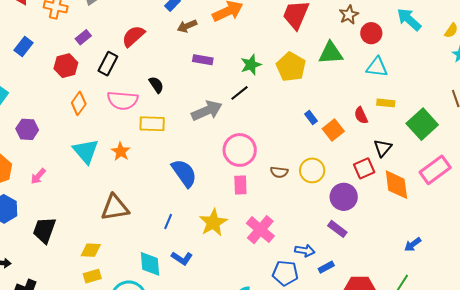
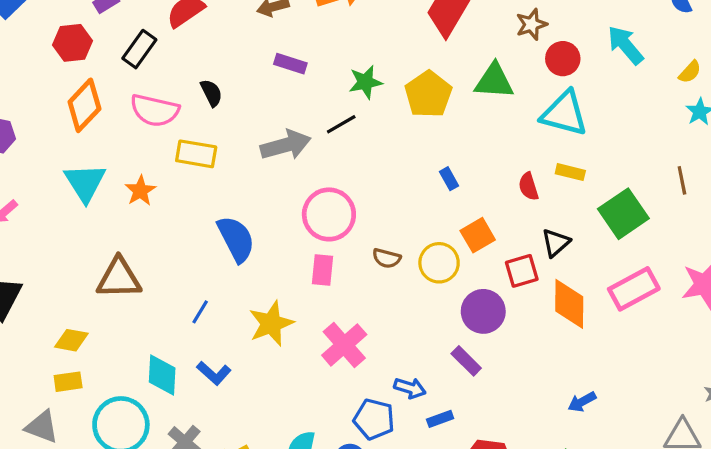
cyan triangle: (377, 67) -> (564, 113), size x1.4
orange diamond: (79, 103) -> (84, 105), size x1.4
orange square: (333, 130) -> (478, 235), moved

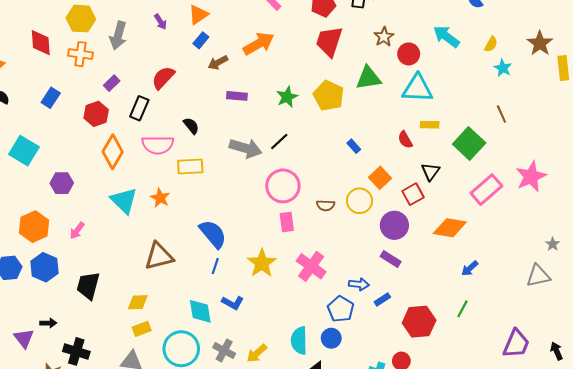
black line: (341, 124) -> (279, 142), moved
gray arrow: (286, 145) -> (246, 148), turned 44
blue semicircle: (236, 239) -> (213, 234), moved
orange diamond: (569, 304) -> (450, 228), moved, turned -68
blue pentagon: (374, 419) -> (341, 309), turned 30

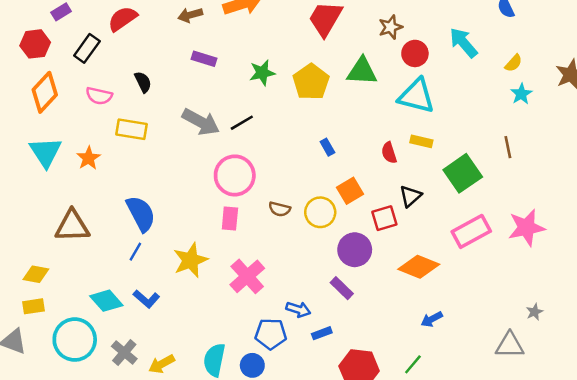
pink semicircle: (158, 145) -> (99, 96), size x0.7
blue pentagon: (341, 309) -> (271, 334), turned 30
cyan diamond: (200, 311) -> (106, 301), turned -44

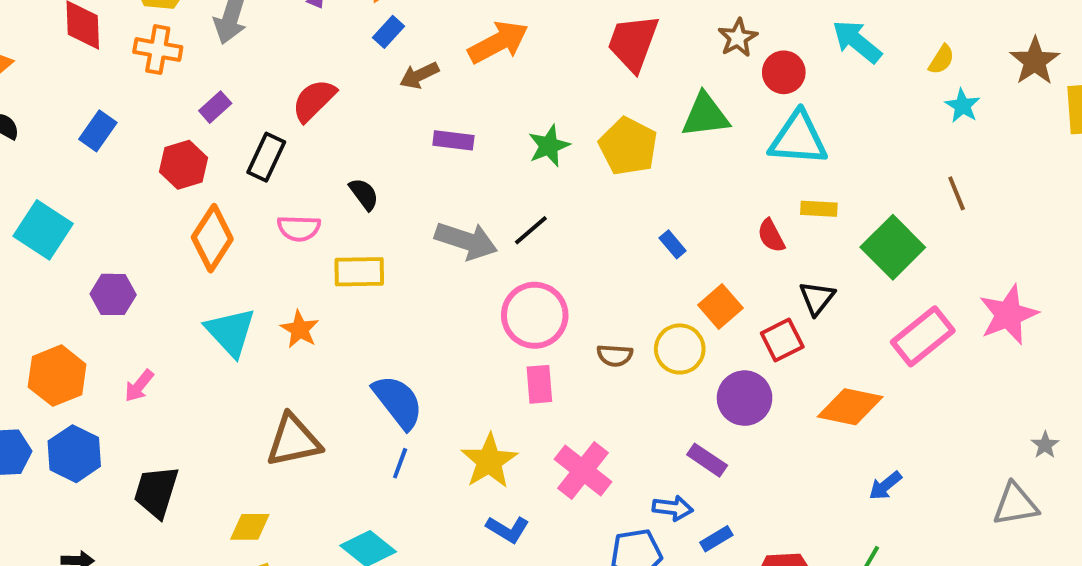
purple rectangle: (342, 288) -> (707, 460), moved
blue L-shape: (146, 299) -> (508, 529), moved

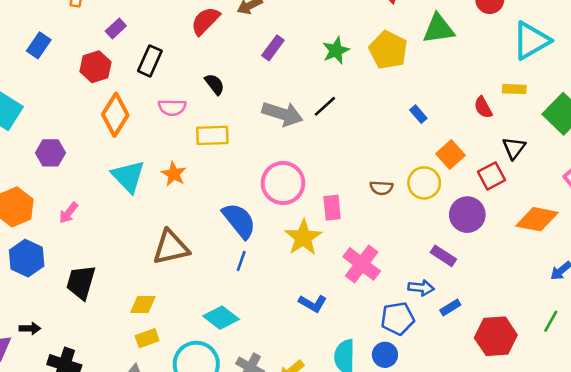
red semicircle: (314, 100) -> (205, 21), moved
cyan triangle: (798, 139) -> (531, 41), moved, turned -33
purple rectangle: (453, 140) -> (273, 48), turned -60
pink circle: (535, 315) -> (283, 183), moved
yellow star: (489, 461) -> (303, 238), moved

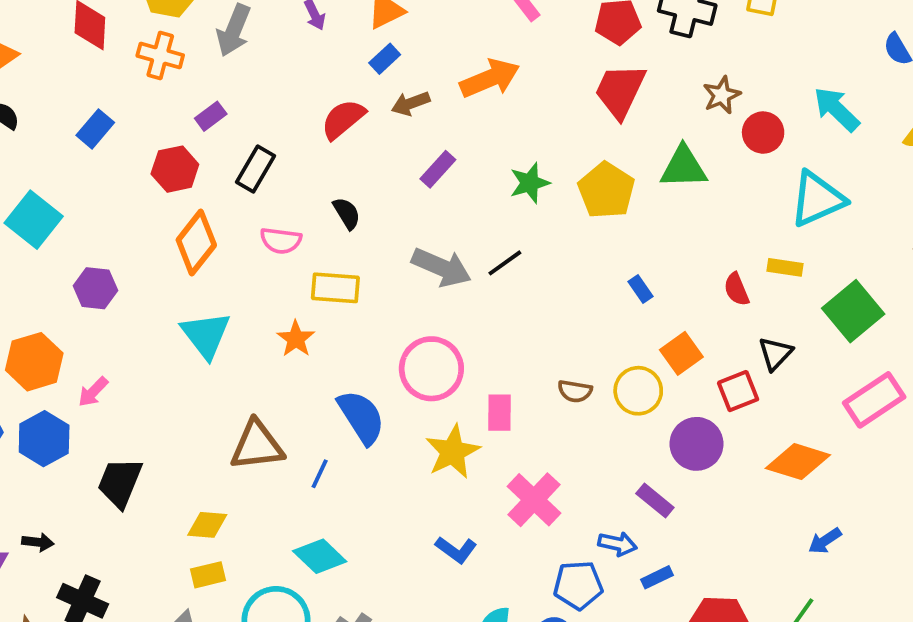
orange star: (174, 174) -> (296, 339), moved
pink arrow: (69, 213) -> (93, 392), moved
blue line: (241, 261) -> (320, 474), moved

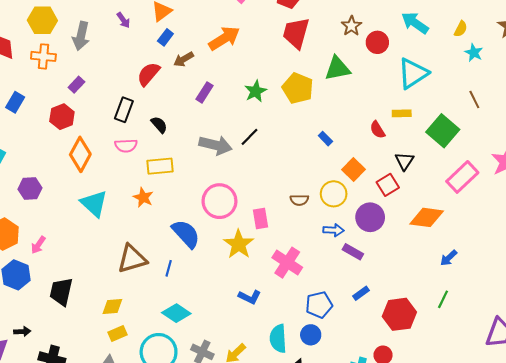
black rectangle: (256, 169) -> (124, 110), moved
blue arrow: (617, 544) -> (334, 230), moved

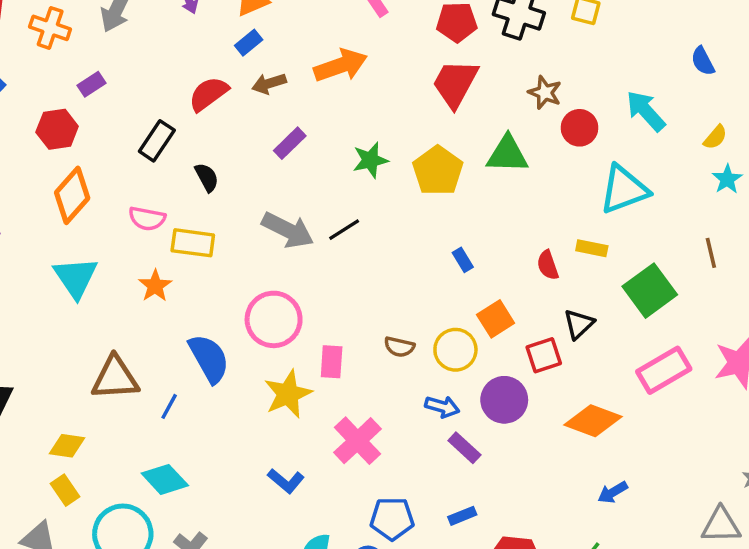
brown star: (351, 26) -> (545, 93), turned -30
pink semicircle: (126, 146) -> (147, 219), moved
yellow rectangle: (117, 333) -> (65, 490), turned 66

